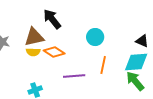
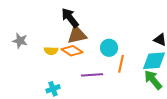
brown triangle: (34, 37) -> (77, 35), moved
cyan circle: (95, 37) -> (109, 48), moved

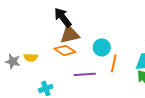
gray star: (20, 41) -> (13, 61), moved
yellow semicircle: (51, 51) -> (31, 57), moved

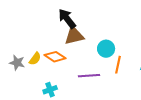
orange diamond: (65, 50) -> (55, 57), moved
yellow semicircle: (31, 57) -> (35, 59), turned -56

